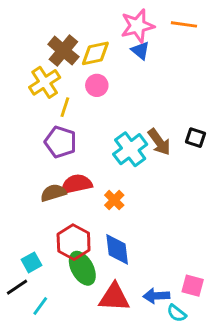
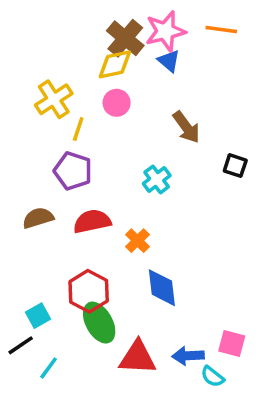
brown cross: (63, 51) -> (125, 38), moved
brown arrow: (159, 142) -> (186, 127), moved
cyan cross: (130, 149) -> (157, 180), size x0.7
brown semicircle: (53, 193) -> (38, 218), moved
blue diamond: (117, 249) -> (162, 288), moved

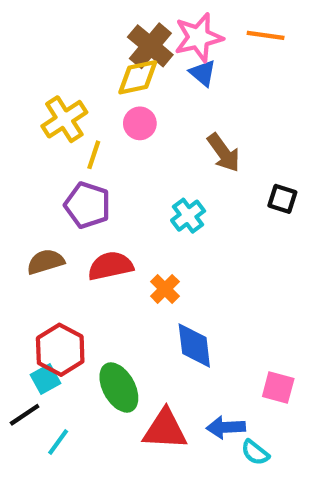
red hexagon: (89, 291) -> (60, 350), moved
pink square: (232, 344) -> (278, 387), moved

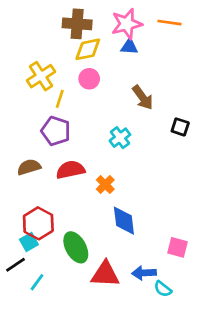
brown cross: (150, 46) -> (77, 24), moved, turned -36
blue triangle: (203, 73) -> (129, 47), turned -36

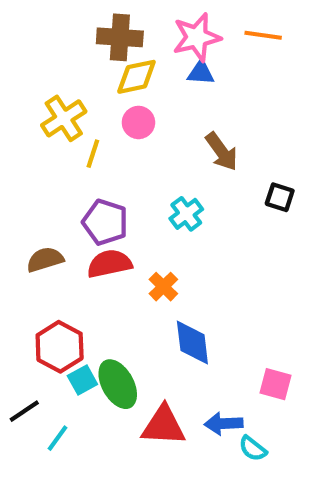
purple pentagon: (56, 131) -> (105, 222), moved
cyan square: (29, 242) -> (82, 380), moved

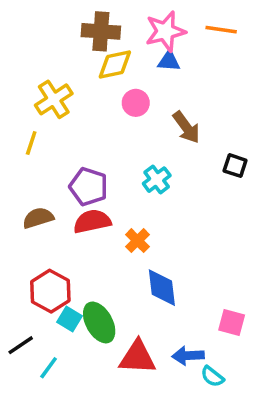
pink circle: (138, 122) -> (136, 103), moved
yellow line: (93, 154) -> (31, 143), moved
cyan square: (82, 380) -> (69, 319), turned -30

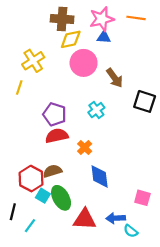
pink circle: (136, 103) -> (84, 63), size x1.6
black square: (235, 166) -> (145, 101), size x1.5
brown semicircle: (38, 218) -> (52, 171), moved
black line: (21, 345) -> (13, 212), turned -42

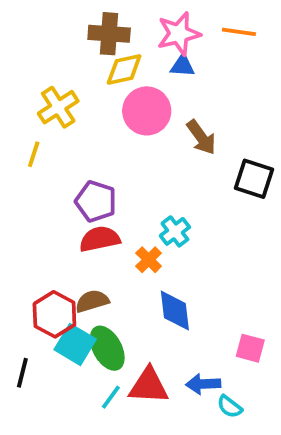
cyan cross: (96, 110) -> (175, 231), moved
cyan square: (43, 196) -> (75, 344), size x1.5
cyan line: (30, 226) -> (111, 397), moved

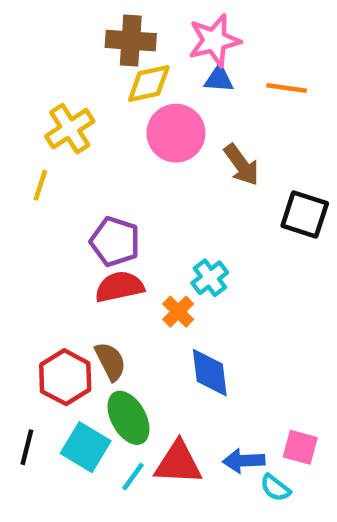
orange line: (239, 32) -> (287, 88), moved
brown semicircle: (92, 301) -> (110, 361), turned 80
cyan square: (75, 344) -> (86, 447), moved
pink square: (250, 348) -> (300, 447), moved

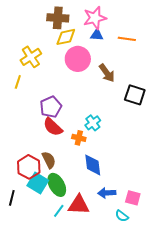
purple pentagon: (115, 242) -> (51, 107), turned 30
red semicircle: (119, 287) -> (53, 127), turned -125
orange cross: (178, 312) -> (79, 138), turned -32
cyan square: (86, 447) -> (38, 183), moved
blue arrow: (244, 461) -> (107, 193), moved

